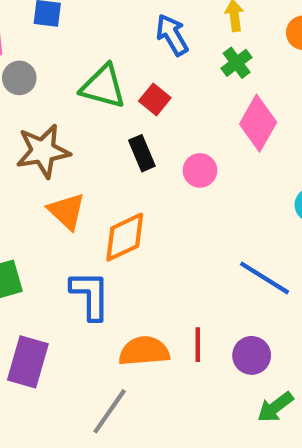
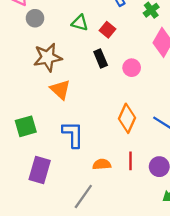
green triangle: (103, 87) -> (80, 23), size x0.7
orange diamond: (125, 237) -> (127, 118), moved, turned -40
orange semicircle: (144, 351) -> (102, 164), size x0.7

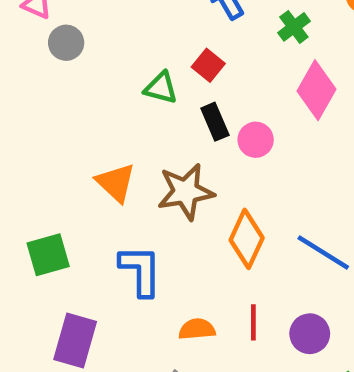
green triangle: (80, 23) -> (161, 88), moved
brown star: (48, 57) -> (186, 192), moved
black rectangle: (101, 58) -> (215, 122), moved

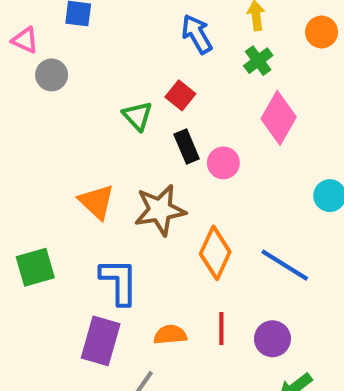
green triangle: (161, 88) -> (137, 116), turned 32
purple rectangle: (75, 340) -> (101, 341), moved

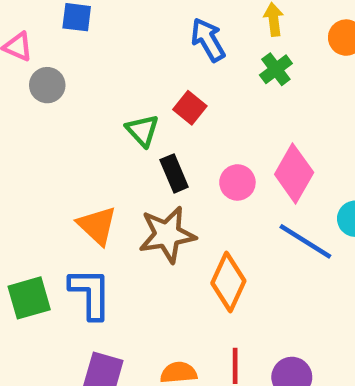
pink diamond: (279, 118) -> (294, 173), moved
black rectangle: (187, 147) -> (174, 173), moved
blue line: (285, 265) -> (305, 241), moved
blue L-shape: (119, 281) -> (90, 293), moved

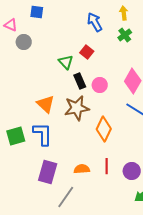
pink circle: (237, 182) -> (100, 85), moved

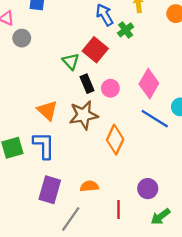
green cross: (125, 35) -> (126, 30), moved
red square: (87, 52) -> (95, 50), size x1.5
red line: (107, 166) -> (119, 210), moved

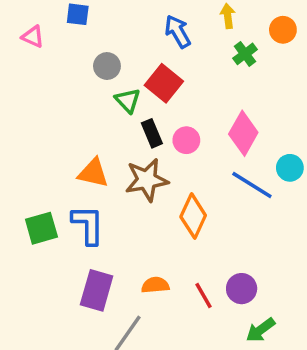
green cross: (126, 30) -> (245, 54), moved
gray circle: (22, 38) -> (107, 66), moved
orange triangle: (47, 110) -> (93, 173), turned -30
red line: (119, 210) -> (204, 295), moved, turned -30

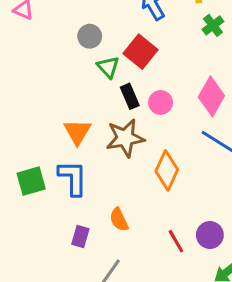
orange triangle: (93, 173) -> (77, 132), turned 48
orange semicircle: (155, 285) -> (119, 220), moved, turned -110
purple rectangle: (97, 290) -> (80, 237), size x0.6

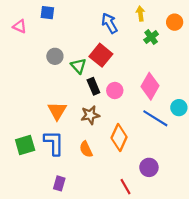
gray circle: (90, 36) -> (55, 56), moved
brown star: (125, 138) -> (90, 115), size x0.7
orange semicircle: (119, 220) -> (86, 149), moved
purple circle: (210, 235) -> (149, 167), moved

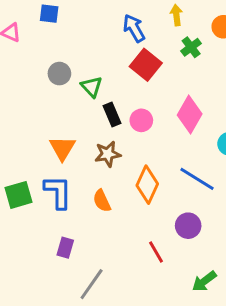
red square: (101, 55) -> (146, 65), moved
blue line: (155, 118) -> (197, 179), moved

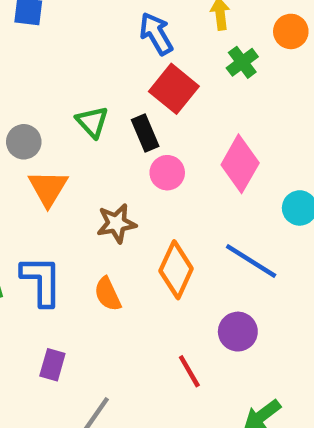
gray circle: (59, 74) -> (24, 142), moved
black rectangle: (112, 115) -> (145, 133), moved
orange triangle: (62, 148) -> (48, 188), moved

